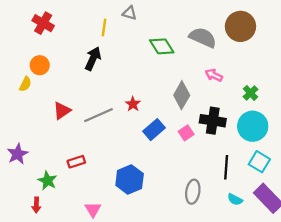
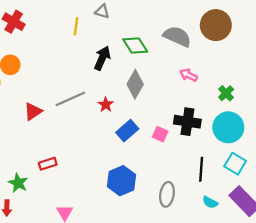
black arrow: (93, 59) -> (102, 58), moved
gray diamond: (182, 95) -> (135, 84), moved
gray line: (99, 115) -> (70, 99), moved
pink square: (186, 133) -> (160, 134), turned -32
blue hexagon: (130, 179) -> (122, 181), moved

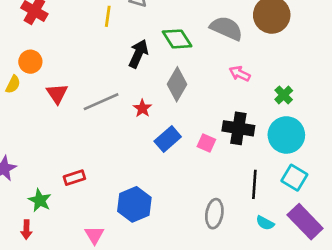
red triangle: (33, 111) -> (57, 94), moved, turned -30
blue hexagon: (122, 181) -> (134, 204), moved

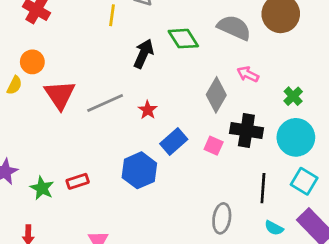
gray diamond: (177, 84) -> (216, 95), moved
red triangle: (57, 94) -> (60, 95), size x1.4
green star: (40, 200) -> (42, 188), moved
blue hexagon: (134, 204) -> (139, 170), moved

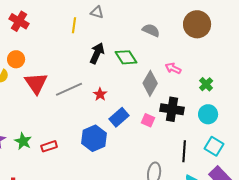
gray semicircle: (234, 28) -> (151, 30), moved, size x0.7
green diamond: (183, 39) -> (126, 57), moved
cyan circle: (296, 137) -> (208, 114), size x0.7
green star: (42, 188) -> (23, 141), moved

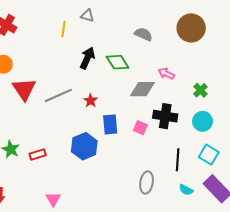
gray diamond: (150, 83) -> (142, 89), turned 60
blue rectangle: (119, 117) -> (110, 124), turned -54

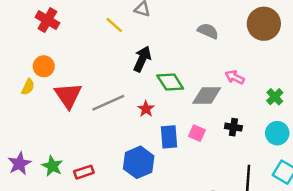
yellow line: (64, 29) -> (114, 25), turned -56
green diamond: (117, 62) -> (170, 82), moved
black cross: (165, 116) -> (233, 127), size x0.6
pink square: (140, 128) -> (197, 133), moved

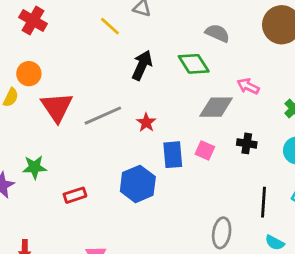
green diamond: (170, 82) -> (194, 64), moved
green star: (52, 166) -> (34, 167), moved, turned -30

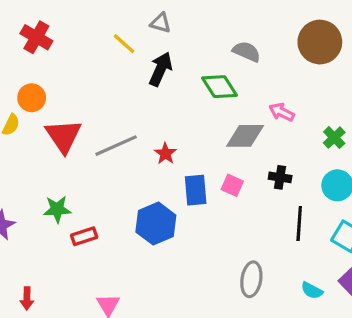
black arrow: (142, 65) -> (161, 69), moved
green star: (34, 167) -> (57, 209), moved
black line: (264, 202) -> (299, 224), moved

